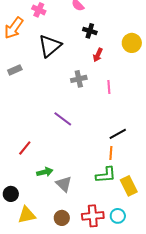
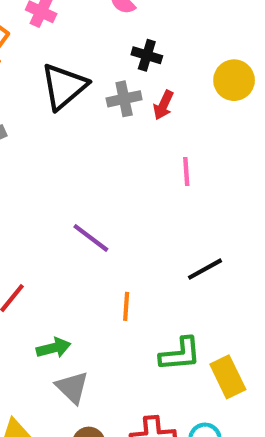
gray cross: (79, 79) -> (124, 99), moved
orange line: (111, 153) -> (126, 306), moved
gray triangle: (64, 184) -> (72, 387), moved

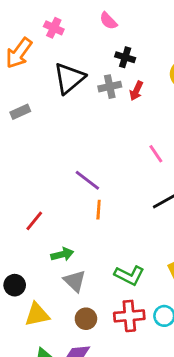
pink line: (186, 171) -> (156, 154), moved, turned -30
orange line: (126, 306) -> (99, 210), moved
green L-shape: (180, 354) -> (129, 275), moved, turned 32

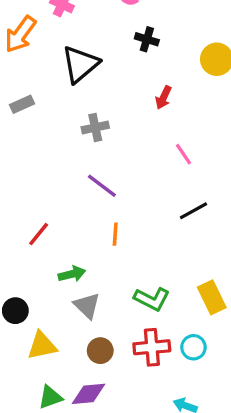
gray cross: (110, 87) -> (95, 128), moved
red arrow: (136, 91) -> (163, 98), moved
orange line: (99, 210) -> (115, 234), moved

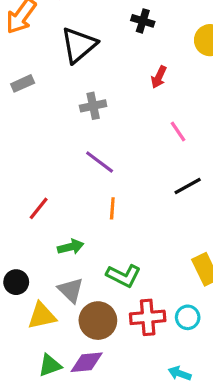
green L-shape: (152, 299) -> (124, 276), moved
gray triangle: (87, 306) -> (71, 290), moved
brown circle: (100, 351) -> (98, 321), size x1.5

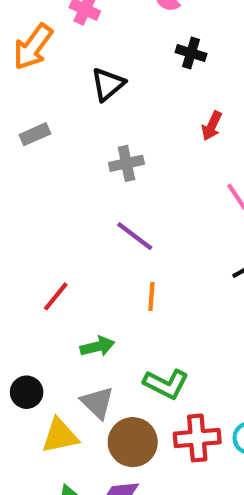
black triangle: (79, 45) -> (108, 84), size x0.7

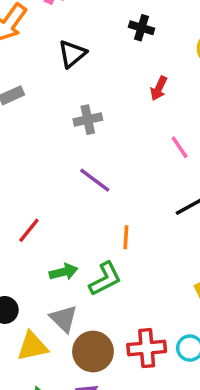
orange line: (151, 296) -> (126, 237), moved
green L-shape: (166, 384) -> (105, 279), moved, turned -54

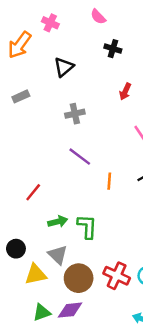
orange line: (126, 237) -> (109, 181), moved
green L-shape: (105, 279) -> (87, 227), turned -60
red cross: (147, 348) -> (117, 276), turned 30

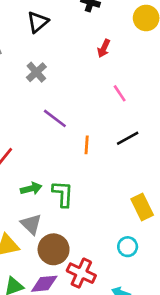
gray cross: (75, 114) -> (36, 72), moved, turned -30
red cross: (117, 276) -> (81, 273), moved

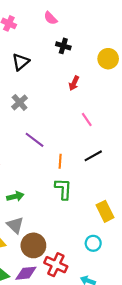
green L-shape: (63, 194) -> (63, 189), moved

